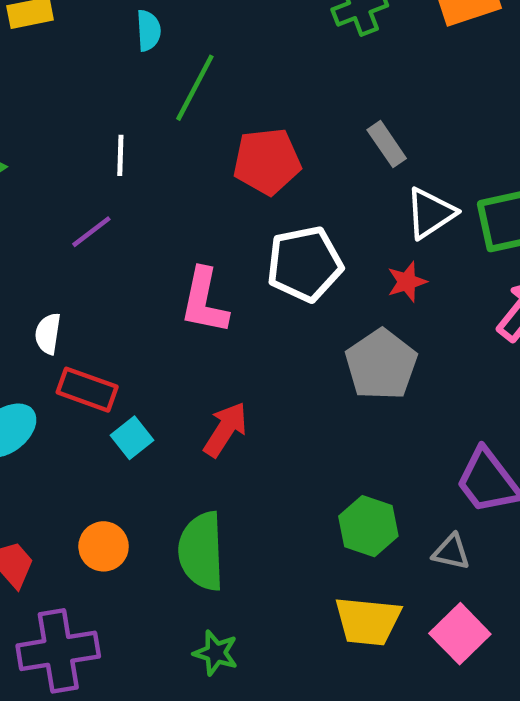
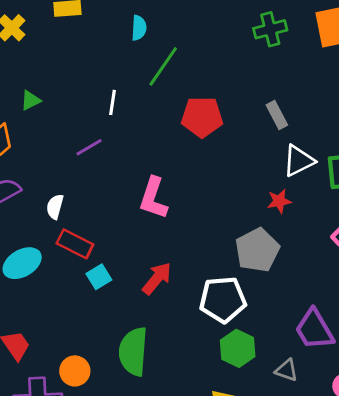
white pentagon: (305, 264) -> (223, 300), moved
orange circle: (104, 546) -> (75, 371), moved

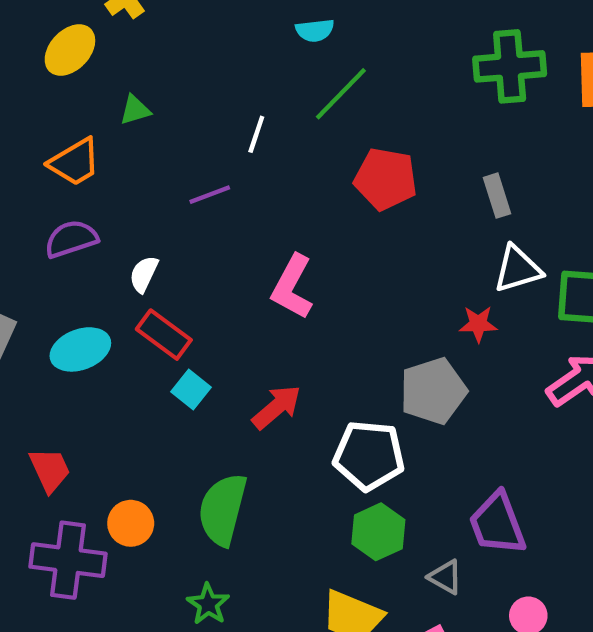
cyan semicircle: (139, 28) -> (315, 30), turned 70
green cross: (270, 29) -> (510, 66), size x1.4
cyan square: (99, 277) -> (191, 390), turned -30

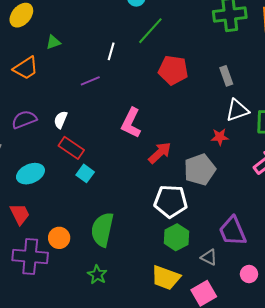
purple semicircle: (71, 239) -> (24, 119), moved
cyan ellipse: (80, 349) -> (30, 174), moved
red arrow: (277, 407) -> (160, 153), moved

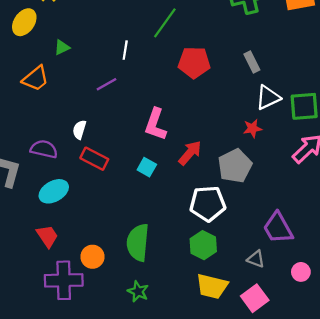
purple semicircle: (24, 119) -> (44, 149), moved, turned 40
cyan square: (85, 173) -> (147, 167), moved
green hexagon: (176, 237) -> (203, 245), moved

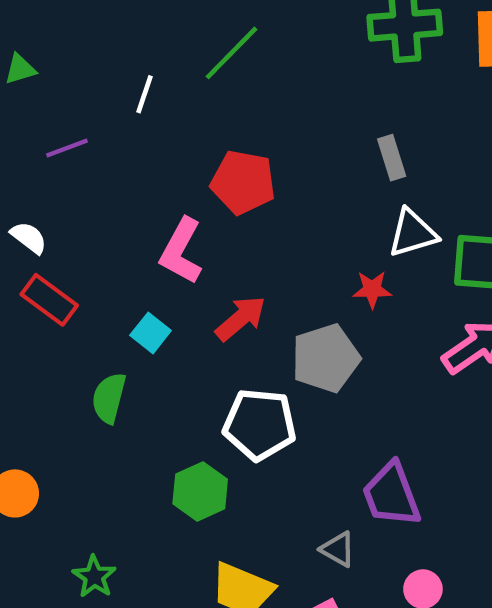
red pentagon: (194, 62) -> (243, 182), moved
purple line: (106, 84) -> (67, 148), moved
white semicircle: (79, 130) -> (29, 238), turned 102
green semicircle: (138, 242) -> (109, 398), moved, size x0.7
green hexagon: (203, 245) -> (200, 491), moved

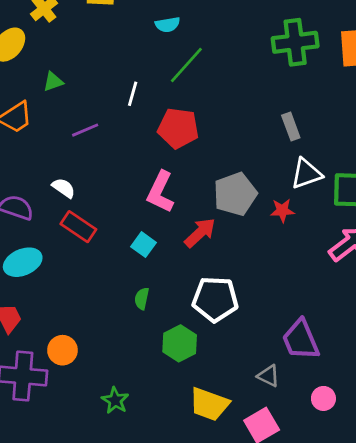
red pentagon: (243, 182) -> (178, 128), moved
gray pentagon: (326, 358) -> (235, 194), moved
green semicircle: (109, 398) -> (142, 299), moved, size x0.7

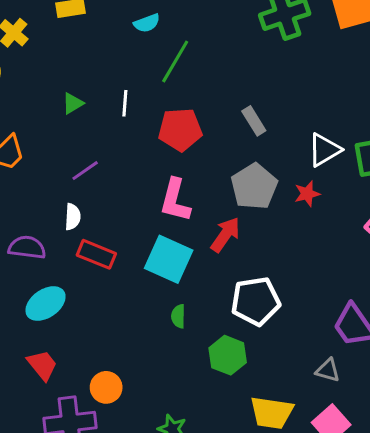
green triangle: (53, 82) -> (73, 103), moved
gray rectangle: (291, 127) -> (254, 121), moved
purple line: (85, 130) -> (85, 171), moved
white semicircle: (64, 188) -> (73, 217), turned 70
cyan square: (143, 245) -> (169, 259), size x1.8

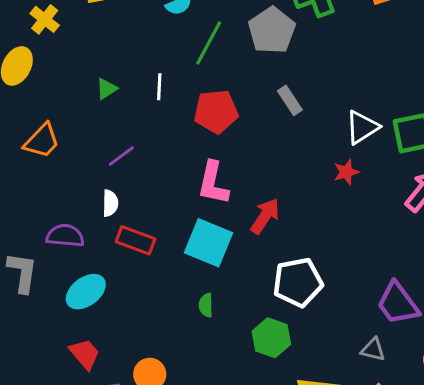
gray pentagon: (254, 187) -> (272, 30), moved
green semicircle: (178, 316) -> (206, 305), moved

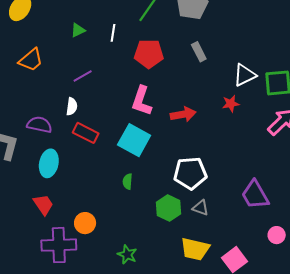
red arrow: (265, 216) -> (183, 114), moved, turned 40
cyan ellipse: (86, 292) -> (49, 163), turned -48
gray triangle: (373, 350) -> (201, 208), moved

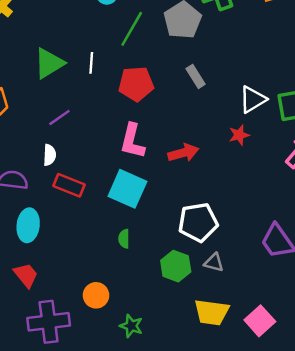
green triangle: (78, 30) -> (49, 63), size x1.8
orange circle: (85, 223) -> (96, 295), moved

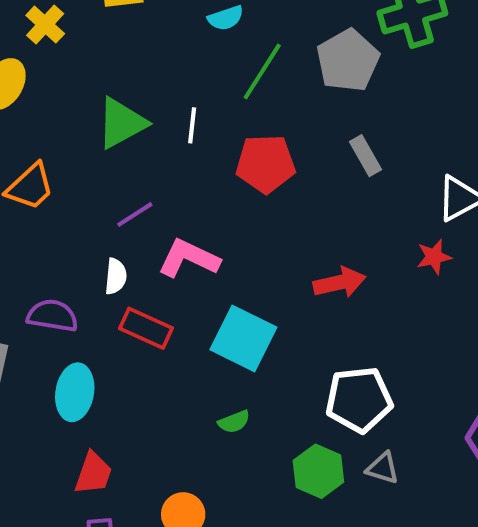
pink L-shape: (132, 141) -> (189, 258), moved, turned 99
green semicircle: (124, 239) -> (234, 422), turned -114
red trapezoid: (26, 275) -> (93, 473), moved, turned 56

